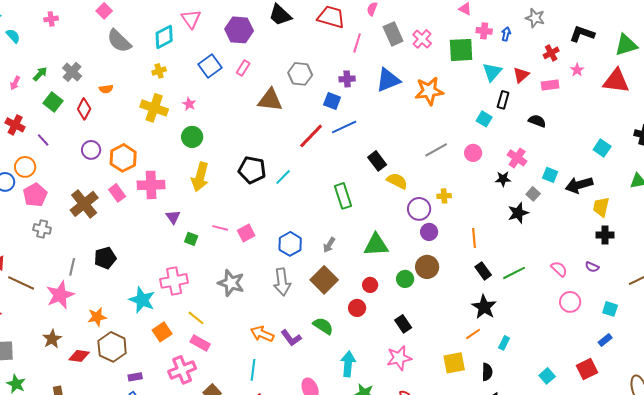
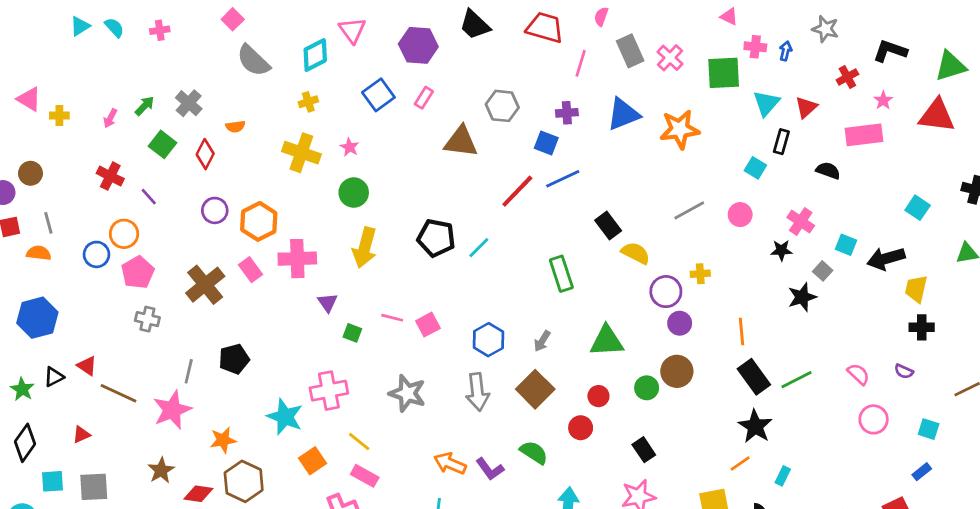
cyan semicircle: (13, 36) -> (114, 28), moved
pink rectangle: (550, 85) -> (864, 135), moved, size x1.5
black rectangle: (483, 271) -> (754, 377), size x1.4

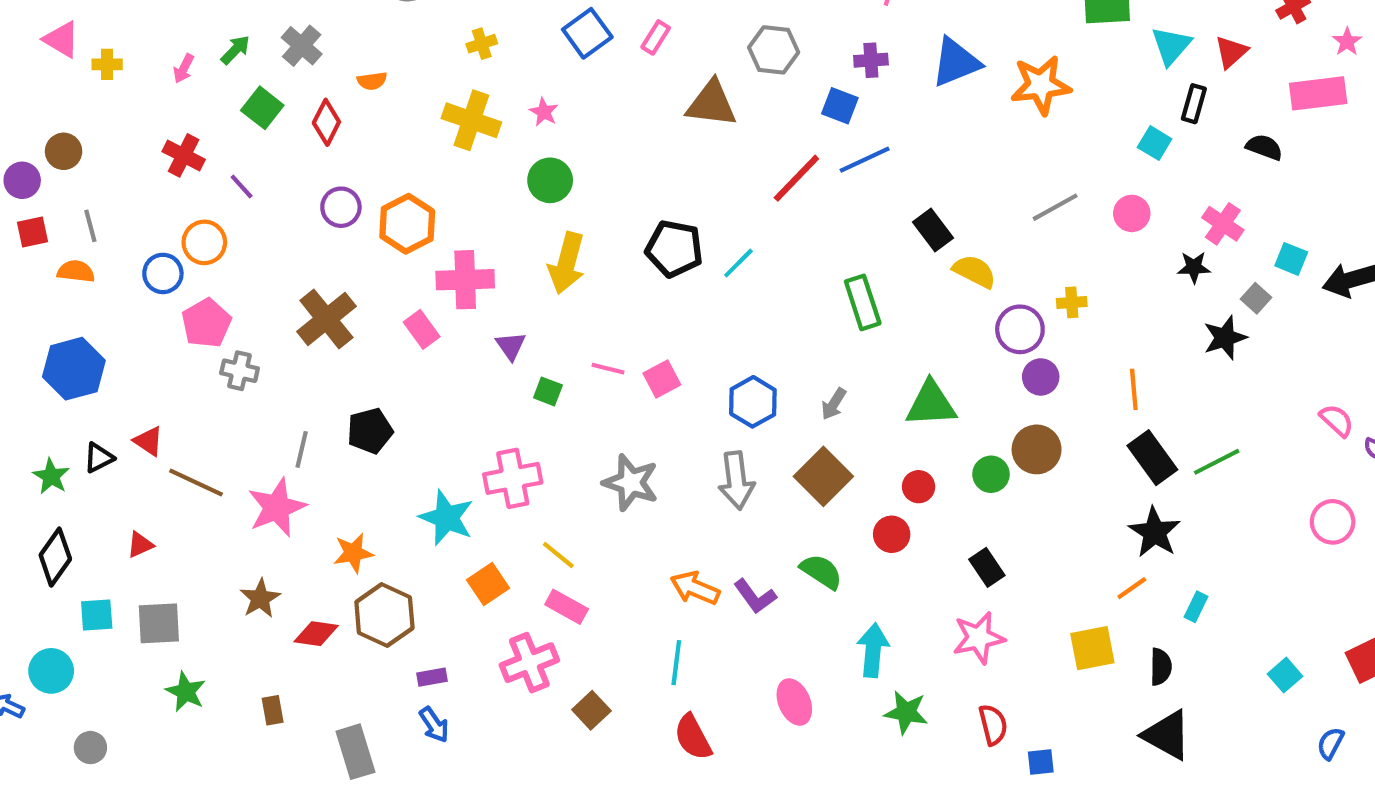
pink rectangle: (251, 270) -> (422, 329), moved
pink pentagon: (138, 272) -> (206, 323), moved
pink semicircle: (858, 374) -> (1337, 420), moved

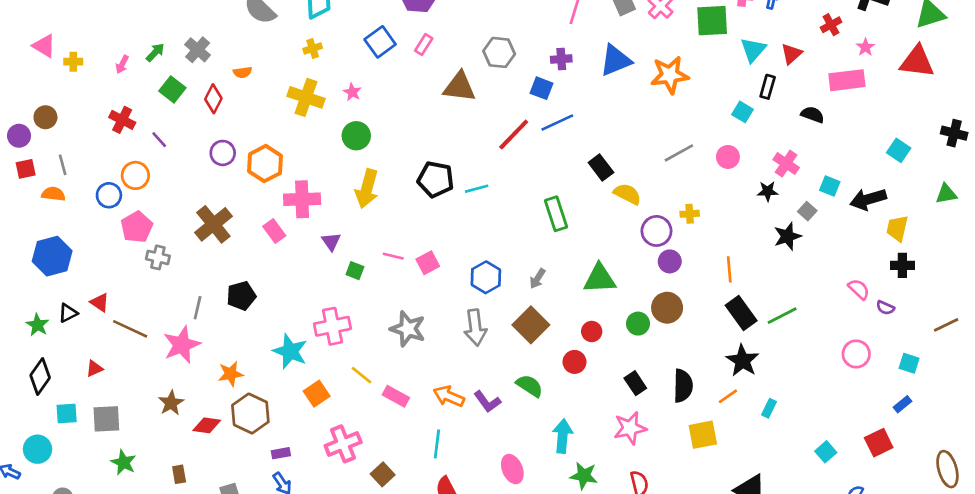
cyan line: (738, 263) -> (477, 189), turned 30
pink rectangle: (567, 607) -> (396, 396), moved
black semicircle: (1161, 667) -> (683, 386), moved, size x1.4

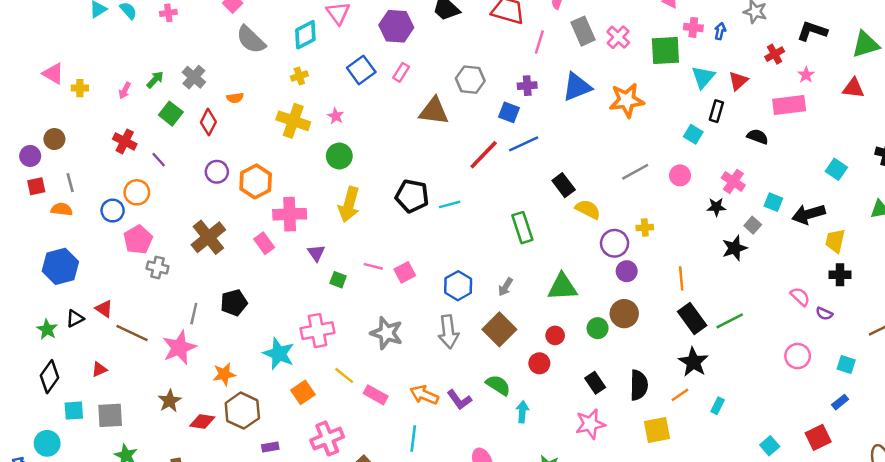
red triangle: (917, 62) -> (853, 88), size x0.7
cyan arrow: (563, 436) -> (522, 412), moved, size x0.7

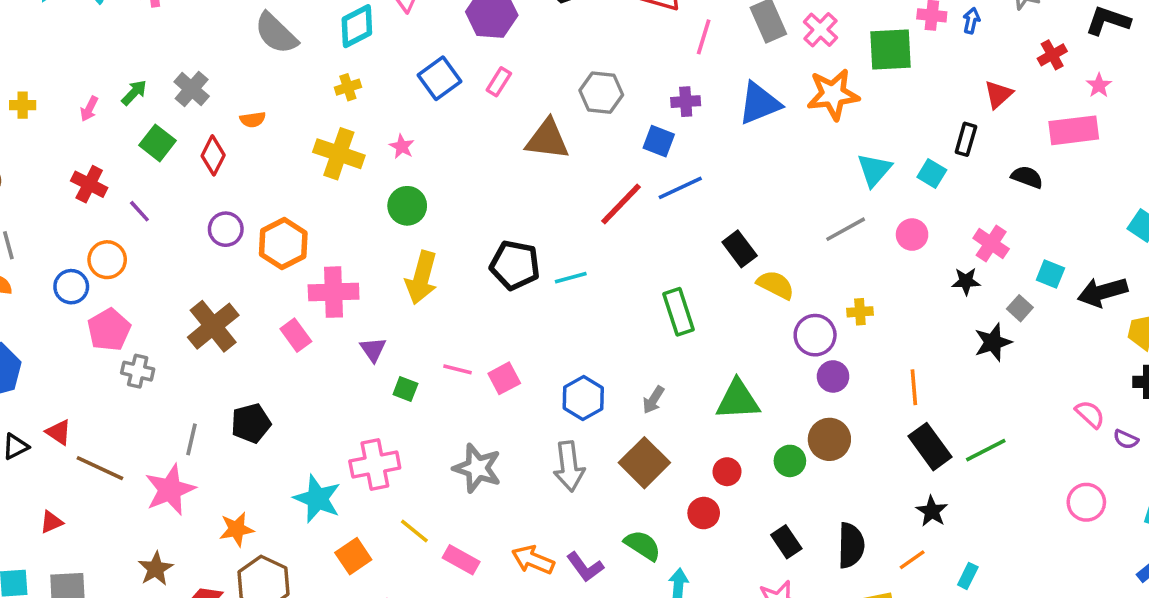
cyan triangle: (703, 77) -> (874, 170), moved
orange star: (627, 100) -> (833, 94), moved
black star: (693, 362) -> (932, 511), size x0.7

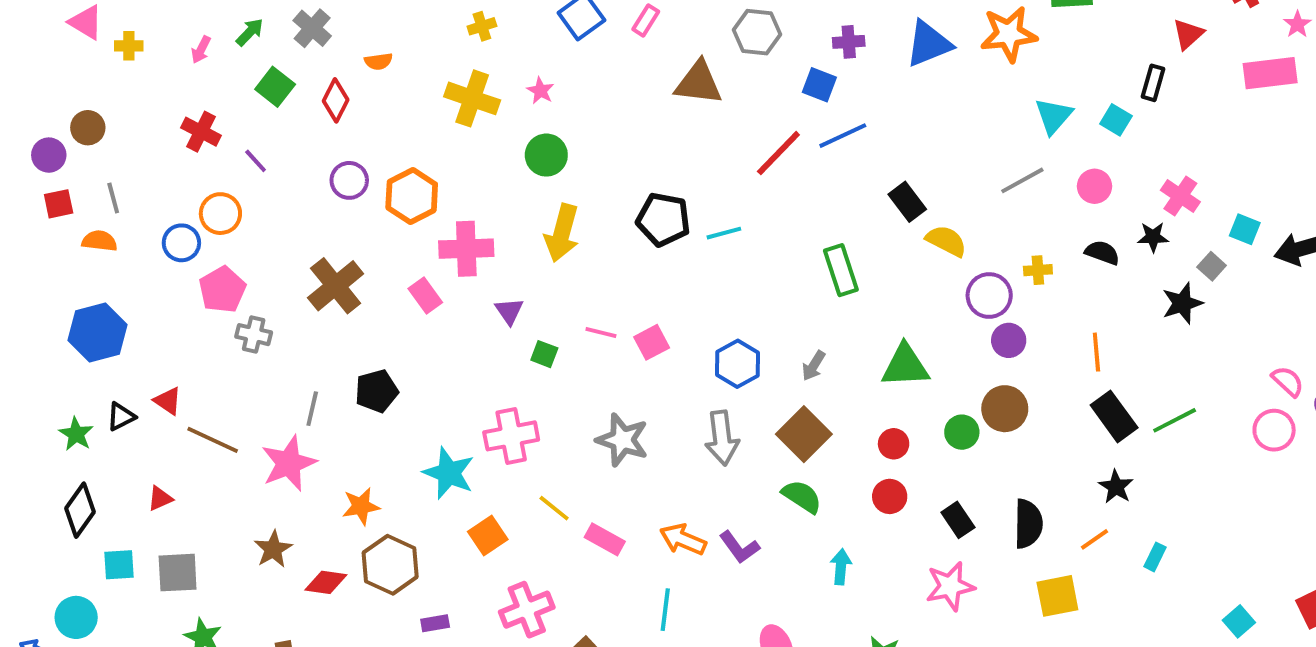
black semicircle: (1027, 177) -> (1102, 253), moved
pink circle: (1086, 502) -> (1274, 430), moved
red circle: (704, 513) -> (890, 496), moved
green semicircle: (643, 545) -> (802, 496), moved

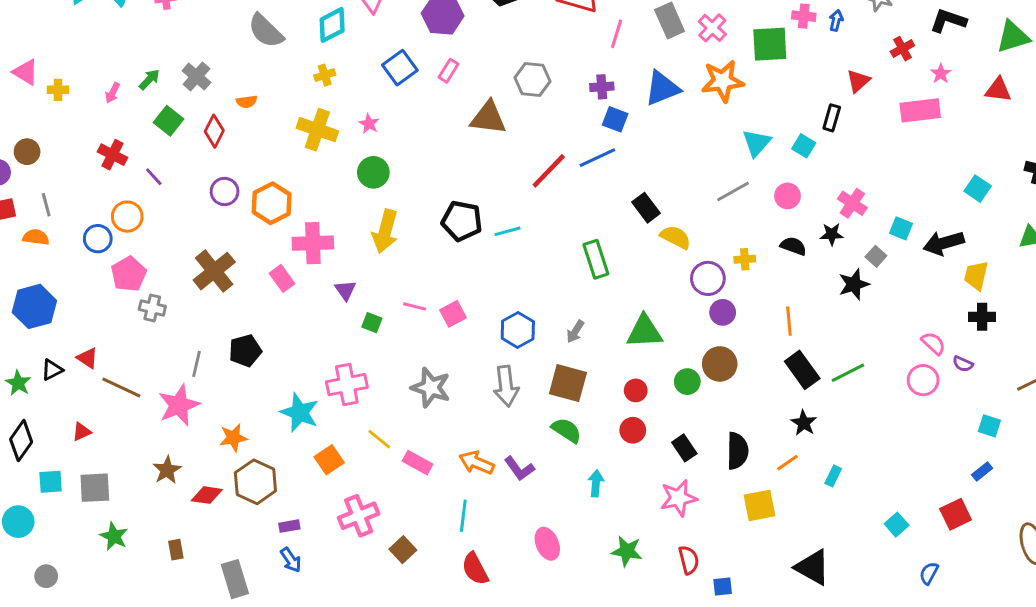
blue square: (819, 85) -> (615, 119), moved
brown square: (804, 434) -> (568, 383), turned -30

